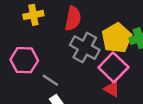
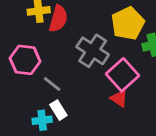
red semicircle: (73, 18) -> (58, 19), moved
yellow pentagon: (117, 38) -> (128, 23), moved

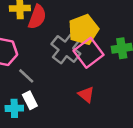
yellow pentagon: (128, 23) -> (83, 30), moved
pink square: (122, 75) -> (89, 53), moved

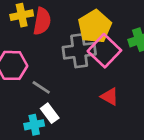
gray cross: (66, 49) -> (79, 51), turned -36

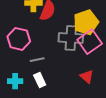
gray line: (41, 87) -> (37, 60), turned -56
cyan cross: (34, 125) -> (15, 81), moved

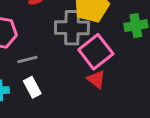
pink square: (90, 42) -> (96, 52), moved

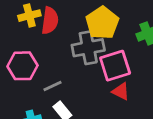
pink square: (96, 52) -> (115, 66), turned 32

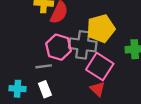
pink hexagon: (22, 66) -> (59, 47), moved
pink square: (115, 66) -> (100, 67), turned 32

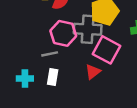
white rectangle: (45, 89) -> (53, 77), turned 35
red triangle: (98, 89) -> (93, 72), moved, turned 42

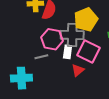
white rectangle: (53, 77) -> (68, 52), moved
cyan cross: (25, 78) -> (21, 78), size x1.5

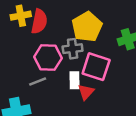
gray cross: (72, 35) -> (73, 49), size x0.7
white rectangle: (68, 52) -> (75, 80), moved

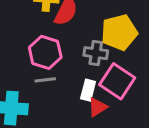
pink hexagon: (48, 58) -> (45, 52), moved

